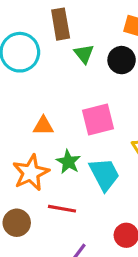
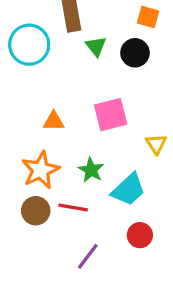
green star: (68, 162) -> (91, 170), moved
cyan trapezoid: (104, 174) -> (128, 190), moved, turned 75
brown circle: (17, 223) -> (36, 211), moved

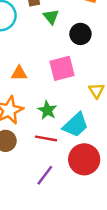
black circle: (135, 53) -> (80, 34), moved
red line: (73, 207) -> (46, 138), moved
red circle: (140, 235) -> (84, 159), size x1.6

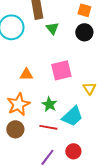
black circle: (80, 34) -> (84, 32), moved
red circle: (84, 159) -> (73, 151), moved, size x0.6

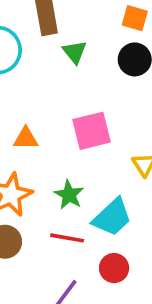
red circle: (73, 151) -> (114, 268), moved

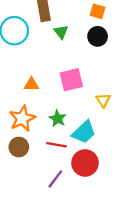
red circle: (114, 268) -> (85, 163), size x1.5

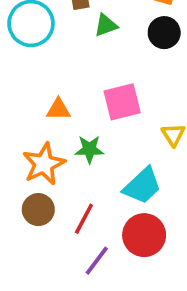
green triangle: (61, 32) -> (106, 25), turned 49
green star: (58, 118) -> (89, 149), moved, turned -30
red line: (56, 145) -> (84, 219), moved, turned -72

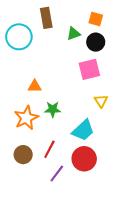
green triangle: (106, 25) -> (74, 34), moved
pink square: (122, 102) -> (89, 69), moved
brown circle: (38, 210) -> (23, 155), moved

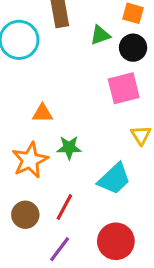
red circle: (84, 159) -> (116, 241), moved
purple line: (57, 174) -> (60, 249), moved

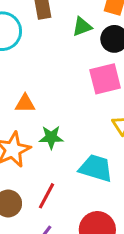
cyan trapezoid: (114, 179) -> (96, 168), turned -120

